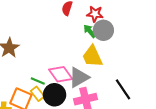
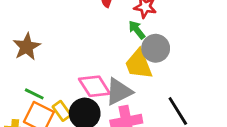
gray circle: (103, 30) -> (156, 48), moved
green line: (38, 81) -> (34, 94), moved

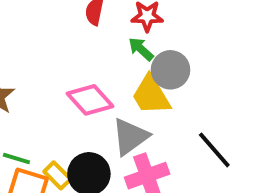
pink diamond: (94, 86) -> (90, 100), moved

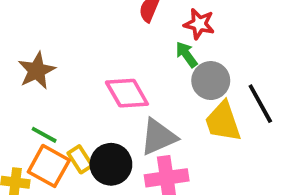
yellow trapezoid: (151, 95) -> (223, 122), moved
black line: (214, 150) -> (260, 104), moved

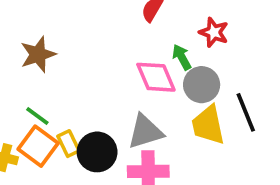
red star: (199, 24) -> (214, 32), moved
pink diamond: (127, 93) -> (156, 77), moved

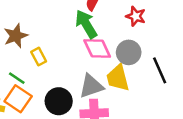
green arrow: (182, 57) -> (86, 24), moved, size x1.6
yellow trapezoid: (208, 125) -> (118, 78), moved
yellow rectangle: (68, 144) -> (39, 57), moved

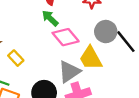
green arrow: (86, 24) -> (50, 18), size x0.7
gray circle: (129, 52) -> (106, 32), moved

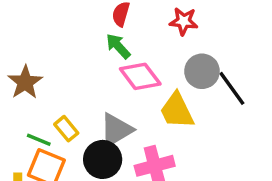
yellow rectangle: (16, 58) -> (66, 129), moved
gray triangle: (69, 72) -> (116, 130), moved

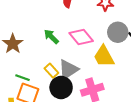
green arrow: (118, 46) -> (51, 37), moved
yellow rectangle: (66, 129) -> (51, 71), moved

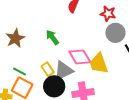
gray circle: (118, 32) -> (115, 33), moved
pink diamond: (81, 37) -> (80, 57), moved

